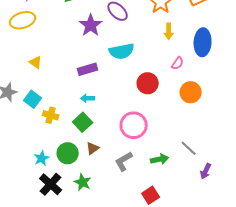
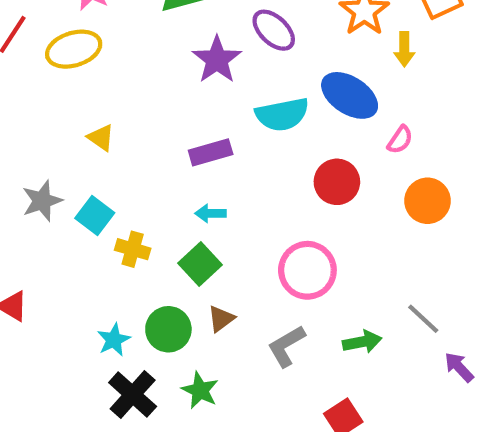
yellow arrow: (169, 31) -> (404, 49), moved
blue ellipse: (203, 42) -> (350, 95), moved, turned -60
purple arrow: (206, 171) -> (459, 367), turned 112

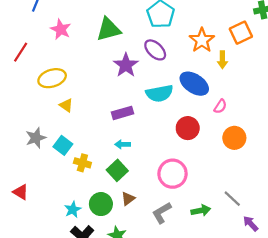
yellow ellipse: (74, 49) -> (52, 78), moved

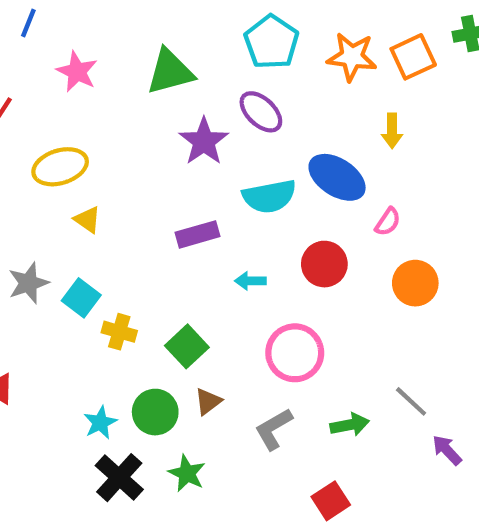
orange square: (241, 33) -> (413, 57), moved
orange star: (202, 40) -> (352, 57), moved, turned -30
cyan arrow: (123, 144) -> (250, 281), moved

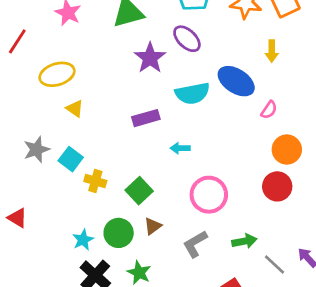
red circle: (324, 264) -> (277, 186), moved
gray line: (411, 401) -> (274, 264), moved

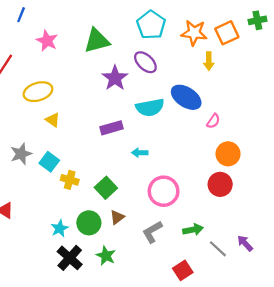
yellow arrow: (272, 51) -> (209, 61), moved

